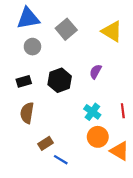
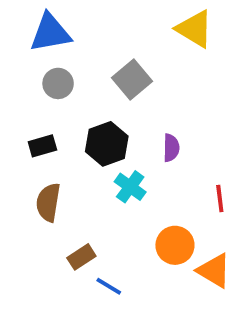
gray square: (66, 29) -> (132, 80), moved
yellow triangle: (112, 31) -> (194, 29), moved
purple semicircle: (96, 72) -> (171, 148), moved, turned 152
cyan cross: (92, 112) -> (130, 187), moved

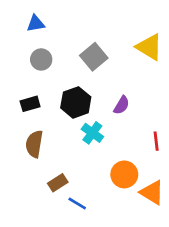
yellow triangle: (194, 29) -> (149, 47), moved
blue triangle: (50, 33) -> (36, 23), size x0.6
purple semicircle: (171, 148) -> (122, 105), turned 30

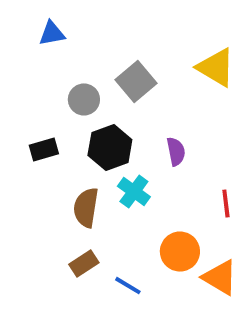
gray circle: (41, 59) -> (84, 99), moved
purple semicircle: (122, 105) -> (176, 151), turned -42
brown semicircle: (34, 144) -> (86, 208), moved
blue line: (77, 204) -> (128, 286), moved

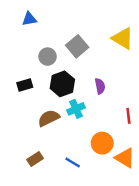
cyan cross: (134, 192) -> (76, 109), turned 30
brown semicircle: (86, 208) -> (49, 118), turned 55
brown rectangle: (84, 264) -> (35, 159), moved

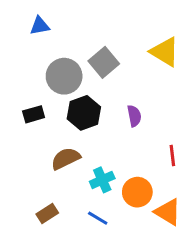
gray circle: (48, 57) -> (64, 76), size x1.5
cyan cross: (76, 109) -> (102, 180), moved

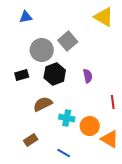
yellow triangle: (165, 52) -> (104, 17), moved
cyan cross: (102, 180) -> (67, 118), turned 35
blue line: (98, 218) -> (64, 153), moved

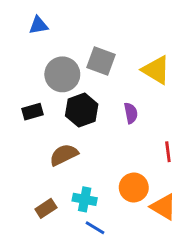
yellow triangle: (104, 17) -> (156, 70), moved
gray square: (68, 41) -> (101, 61), turned -30
cyan cross: (67, 118) -> (85, 199), moved

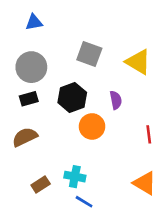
gray circle: (62, 74) -> (31, 67), moved
brown semicircle: (64, 155) -> (25, 137), moved
orange circle: (134, 188) -> (92, 126), moved

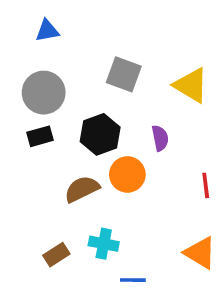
brown semicircle: (25, 137) -> (82, 189), moved
blue line: (84, 202) -> (133, 280), moved, turned -30

